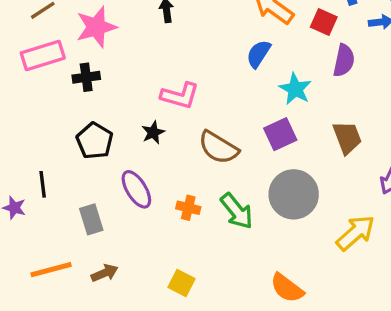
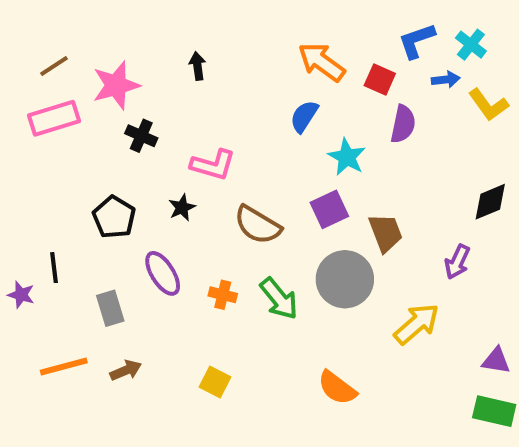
black cross: (86, 77) -> (141, 136), moved, turned 32
brown trapezoid: (347, 137) -> (386, 233), moved

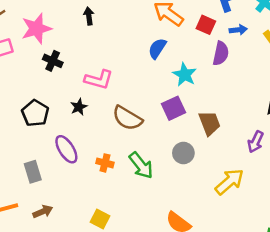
blue arrow: (446, 80) -> (238, 30), moved
gray circle: (345, 279) -> (183, 153), size x0.6

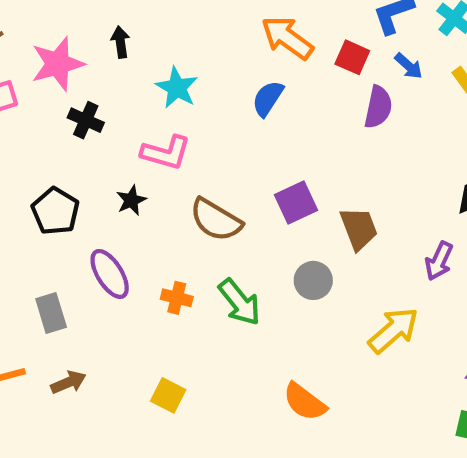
black arrow: (89, 16) -> (120, 42), moved
blue arrow: (238, 30) -> (409, 66), turned 49
cyan star: (185, 75) -> (177, 88), moved

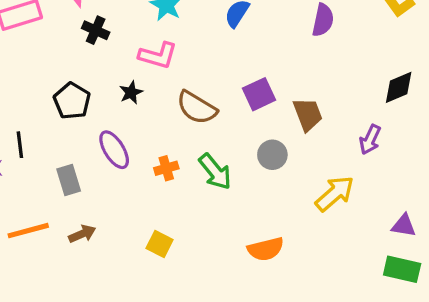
orange cross: (177, 298) -> (166, 168), turned -30
orange semicircle: (305, 402) -> (266, 249), turned -51

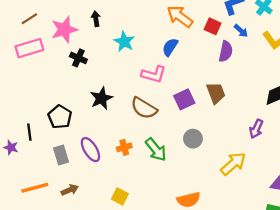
pink L-shape: (158, 55) -> (154, 74), moved
black star: (131, 92) -> (101, 98), size x1.5
black pentagon: (72, 101) -> (60, 117), moved
brown trapezoid: (308, 114) -> (216, 93), moved
purple ellipse: (114, 150) -> (90, 150), moved

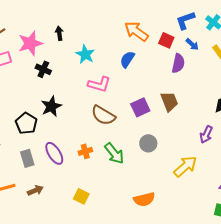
pink L-shape: (154, 74) -> (99, 84), moved
black star: (101, 98) -> (51, 106), moved

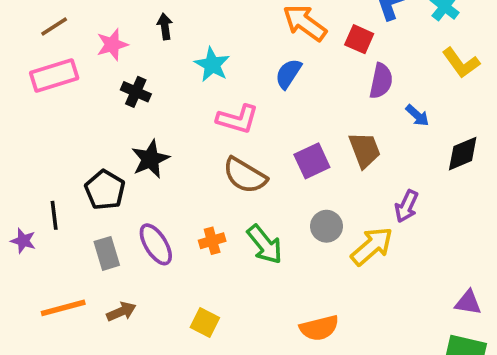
pink star: (30, 43) -> (112, 45), size x0.7
blue arrow: (192, 44) -> (417, 115), moved
purple arrow: (206, 134) -> (406, 206), moved
yellow arrow: (185, 166) -> (372, 246), moved

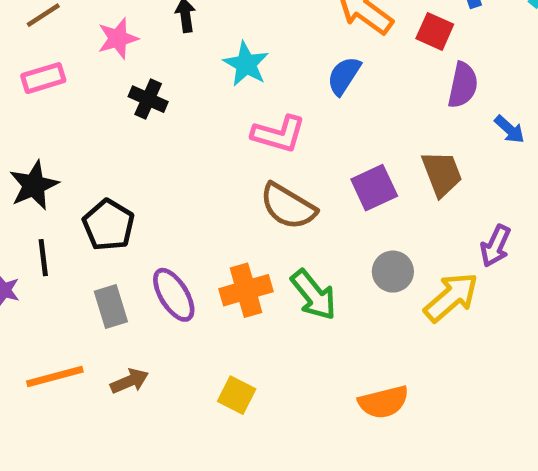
pink rectangle: (54, 75) -> (43, 78), size x0.7
black star: (150, 159) -> (34, 185), moved
orange cross: (212, 241) -> (246, 290), size x1.5

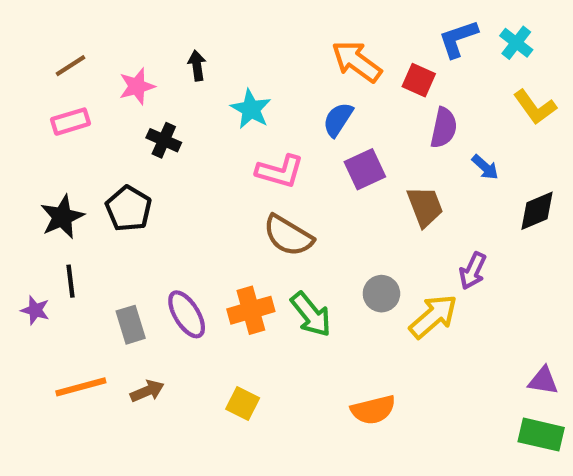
purple square: (374, 188) -> (365, 169), moved
black pentagon: (108, 225) -> (129, 209), moved

